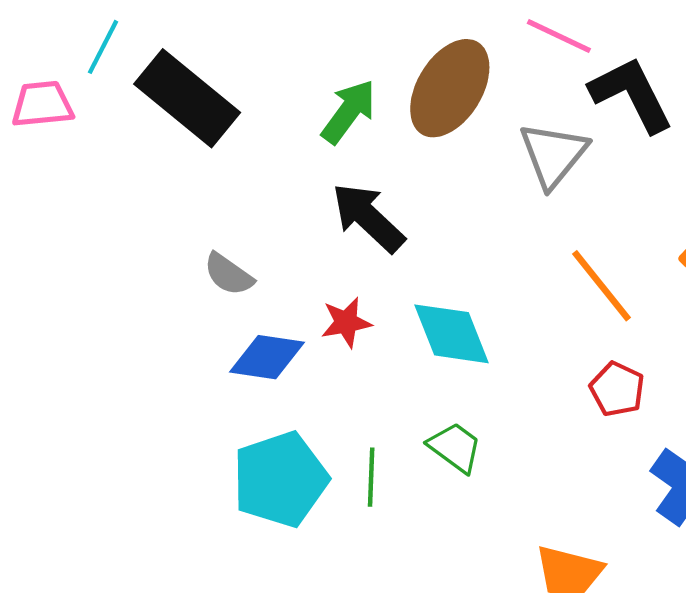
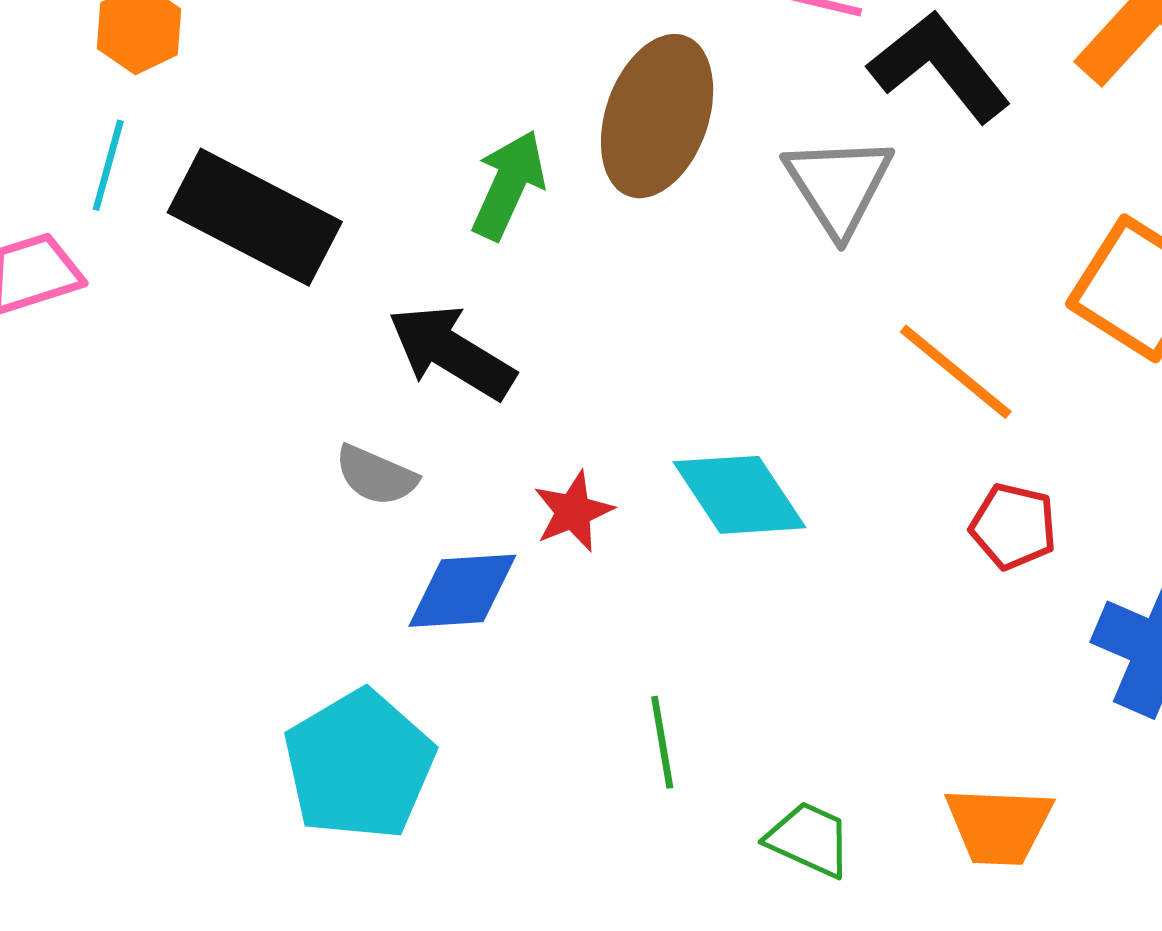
black arrow: (368, 217) -> (452, 352), moved
green trapezoid: (455, 447) -> (809, 839), moved
cyan pentagon: (280, 479) -> (359, 765), moved

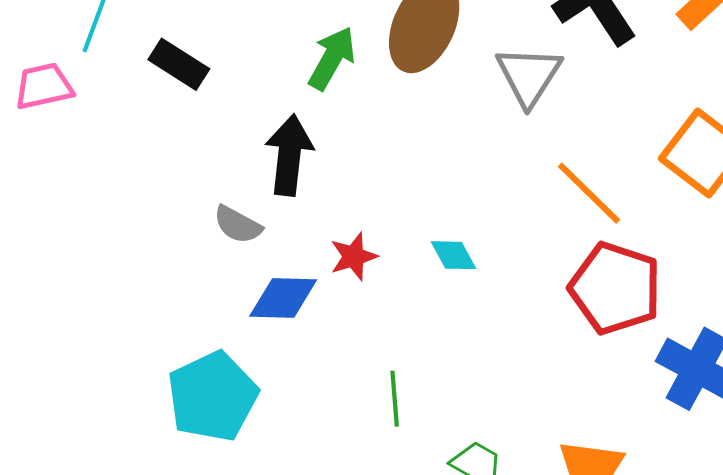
black rectangle: (255, 217) -> (179, 64), size x0.6
black arrow: (452, 352) -> (289, 155), turned 60
cyan diamond: (739, 495) -> (454, 255), size x0.6
red pentagon: (1013, 526) -> (615, 288), size x1.8

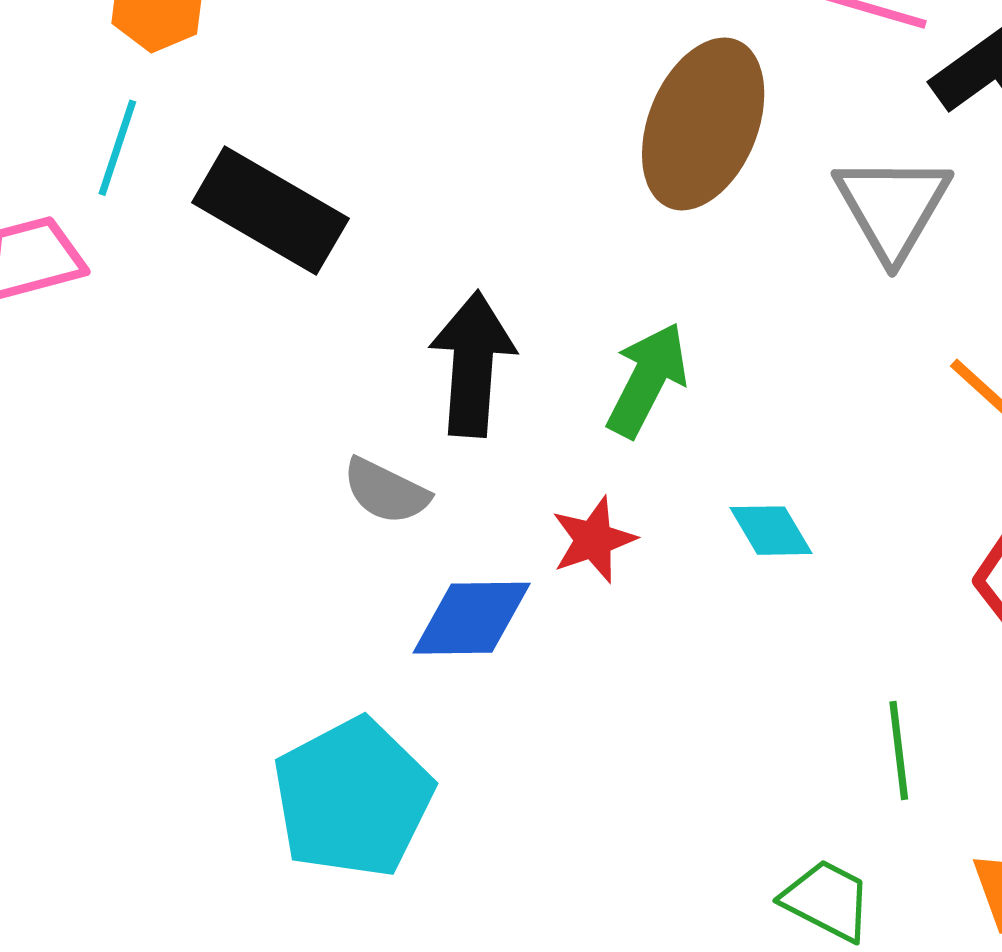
green arrow: (332, 58) -> (647, 380), moved
black rectangle: (179, 64) -> (270, 210), size x1.4
green line: (395, 399) -> (899, 750), moved

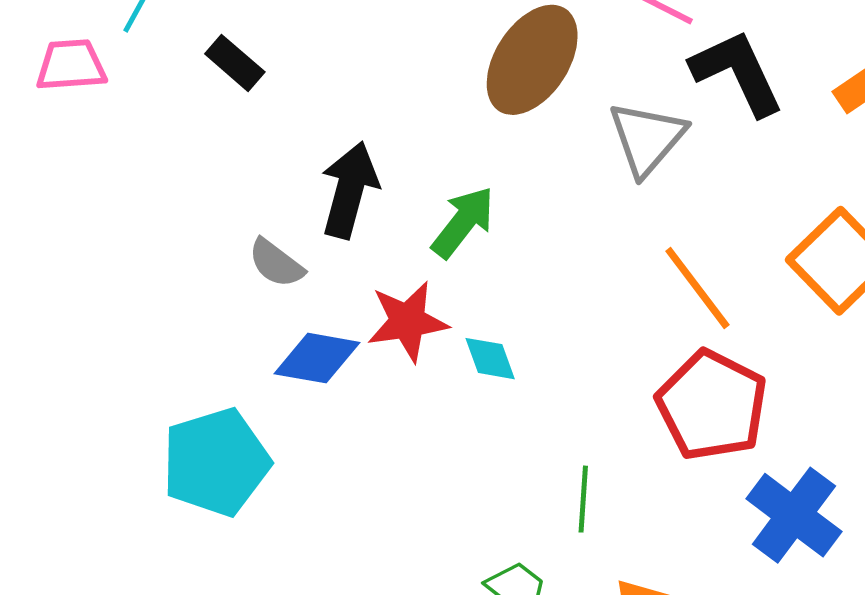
black rectangle: (270, 210) -> (235, 63), size x0.6
cyan diamond: (771, 531) -> (490, 359), moved
red star: (594, 540) -> (408, 321), size x1.4

